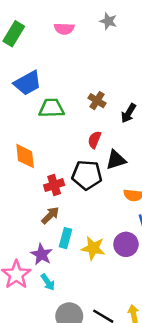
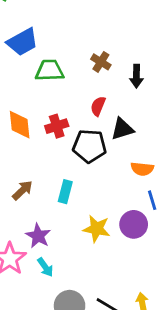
black arrow: (128, 113) -> (137, 76), turned -30
red cross: (54, 185) -> (57, 126), moved
brown arrow: (50, 215) -> (22, 190), moved
cyan rectangle: (65, 238) -> (65, 192), moved

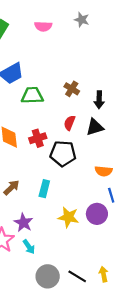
black triangle: (122, 129) -> (95, 127), moved

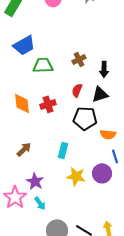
brown cross: (72, 89) -> (79, 59), turned 32
black pentagon: (63, 154) -> (85, 118), moved
cyan rectangle: (44, 189) -> (63, 150), moved

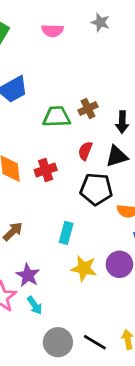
green trapezoid: (43, 65) -> (57, 117), moved

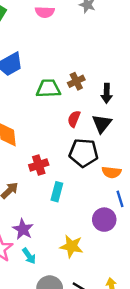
black triangle: (117, 156) -> (102, 124), turned -35
red cross: (46, 170) -> (39, 165), moved
yellow star: (84, 268) -> (71, 246), moved

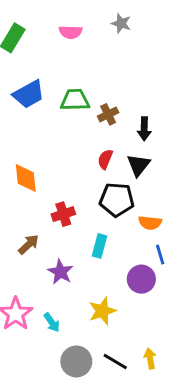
green trapezoid: (48, 89) -> (75, 100), moved
cyan rectangle: (57, 192) -> (99, 246), moved
purple star: (23, 229) -> (60, 272), moved
yellow star: (71, 246) -> (102, 311), turned -30

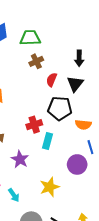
brown cross: (108, 114) -> (36, 61), moved
red cross: (63, 214) -> (34, 125), moved

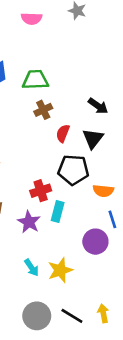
black arrow: (79, 58) -> (98, 106), turned -56
purple star: (20, 159) -> (29, 222), moved
cyan arrow: (14, 195) -> (32, 268), moved

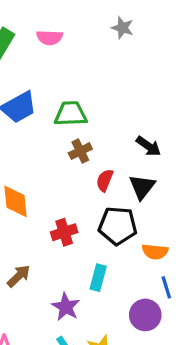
pink semicircle: (32, 19) -> (50, 37), moved
red cross: (41, 191) -> (64, 232), moved
purple star: (29, 222) -> (66, 307), moved

